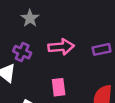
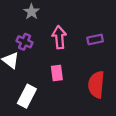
pink arrow: (61, 47) -> (59, 37), turned -90

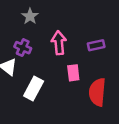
pink rectangle: (57, 73) -> (73, 73), moved
white rectangle: (27, 96) -> (34, 89), moved

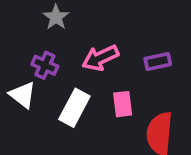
pink arrow: (59, 43) -> (100, 58), turned -110
white rectangle: (34, 89) -> (74, 108), moved

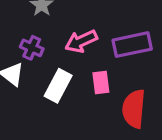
purple rectangle: (158, 62) -> (132, 45), size x1.6

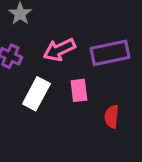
red semicircle: (134, 109) -> (112, 117), size x0.6

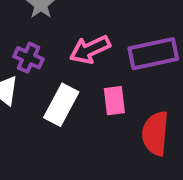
red semicircle: (112, 117) -> (155, 133), size x1.5

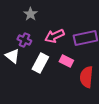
pink rectangle: (114, 101) -> (66, 61), turned -56

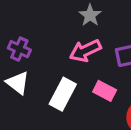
gray star: (30, 14) -> (90, 15), moved
purple cross: (24, 40) -> (19, 49), moved

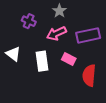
purple cross: (19, 49) -> (29, 21), moved
white rectangle: (63, 94) -> (42, 61), turned -36

